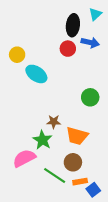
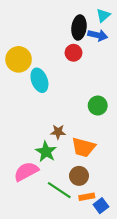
blue arrow: (90, 42) -> (98, 35), moved
yellow circle: (17, 55) -> (19, 59), size x1.5
cyan ellipse: (36, 74) -> (39, 80), turned 35

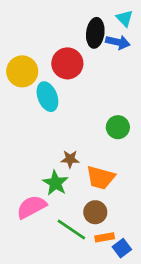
cyan triangle: (103, 15) -> (124, 18), turned -32
red circle: (73, 53) -> (67, 63), moved, size x1.5

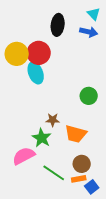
black ellipse: (95, 33) -> (58, 25), moved
red circle: (67, 63) -> (39, 53), moved
brown circle: (95, 212) -> (82, 164), moved

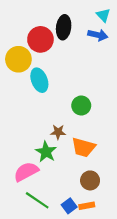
red circle: (39, 53) -> (40, 39), moved
green circle: (89, 96) -> (81, 106), moved
green line: (54, 173) -> (37, 200), moved
orange rectangle: (79, 179) -> (87, 206), moved
blue square: (92, 187) -> (69, 206), moved

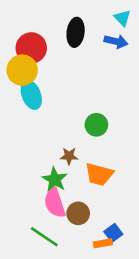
red circle: (40, 39) -> (31, 48), moved
cyan ellipse: (39, 80) -> (31, 95), moved
pink semicircle: (26, 172) -> (55, 203), moved, turned -80
brown circle: (90, 180) -> (78, 213), moved
blue square: (69, 206) -> (113, 233), moved

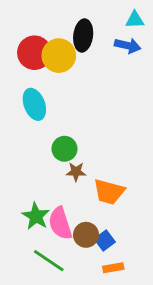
cyan triangle: (122, 18) -> (135, 20), turned -48
yellow circle: (22, 70) -> (59, 56), moved
green circle: (96, 125) -> (65, 149), moved
green star: (55, 179) -> (36, 216), moved
blue square: (113, 233) -> (105, 241), moved

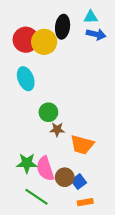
cyan triangle: (135, 20) -> (91, 17), moved
green star: (36, 216) -> (27, 163), turned -30

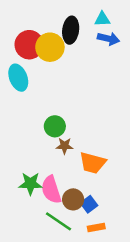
cyan ellipse: (26, 79) -> (18, 78), moved
green line: (37, 197) -> (58, 221), moved

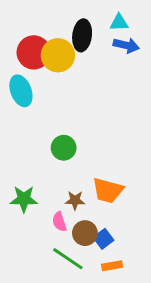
brown star: (65, 146) -> (75, 200), moved
green star: (30, 184) -> (24, 199), moved
pink semicircle: (51, 190) -> (59, 222), size x0.6

